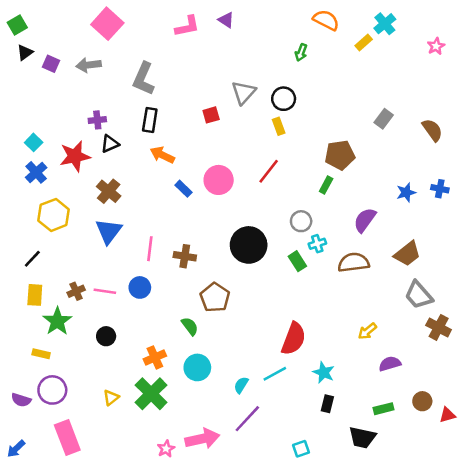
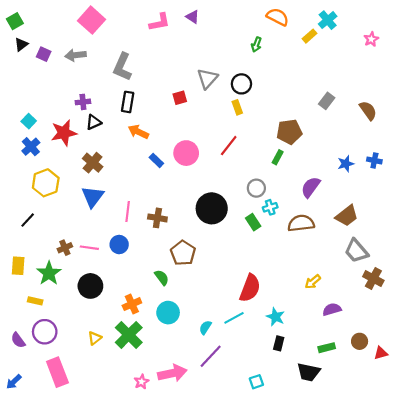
yellow rectangle: (35, 295) -> (18, 266), moved
black circle: (106, 336) -> (90, 286), size x1.5
purple semicircle: (21, 400) -> (18, 340), turned 35

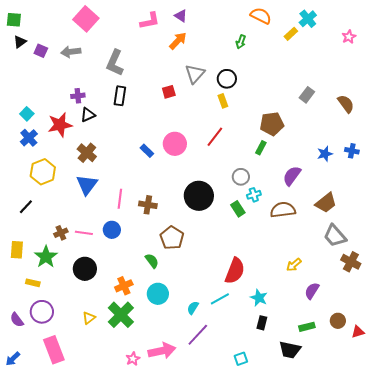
green square: (15, 21) -> (14, 20), turned 35
orange arrow: (138, 132) -> (178, 41), moved, turned 108
purple semicircle: (332, 309) -> (312, 291), turned -42

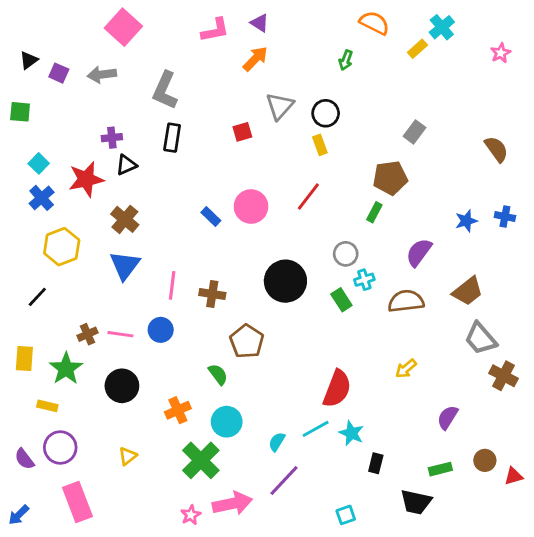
green square: (14, 20) -> (20, 112), moved
gray rectangle: (307, 95) -> (415, 132), moved
yellow arrow: (294, 265) -> (406, 369), moved
cyan star: (259, 298) -> (351, 433), moved
green cross: (121, 315) -> (201, 460), moved

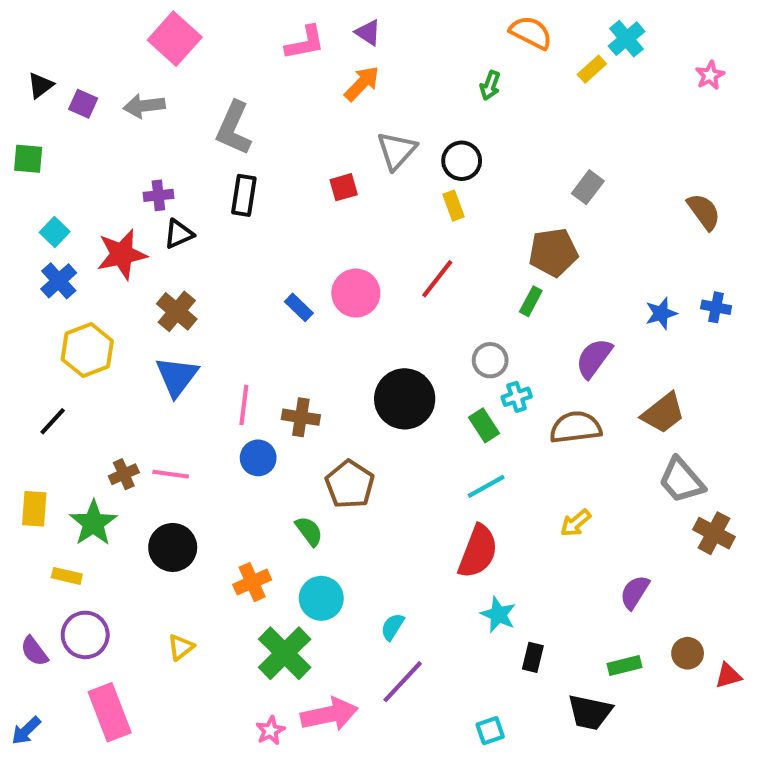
blue circle: (161, 330) -> (258, 458), moved
cyan line: (316, 429) -> (486, 486), moved

